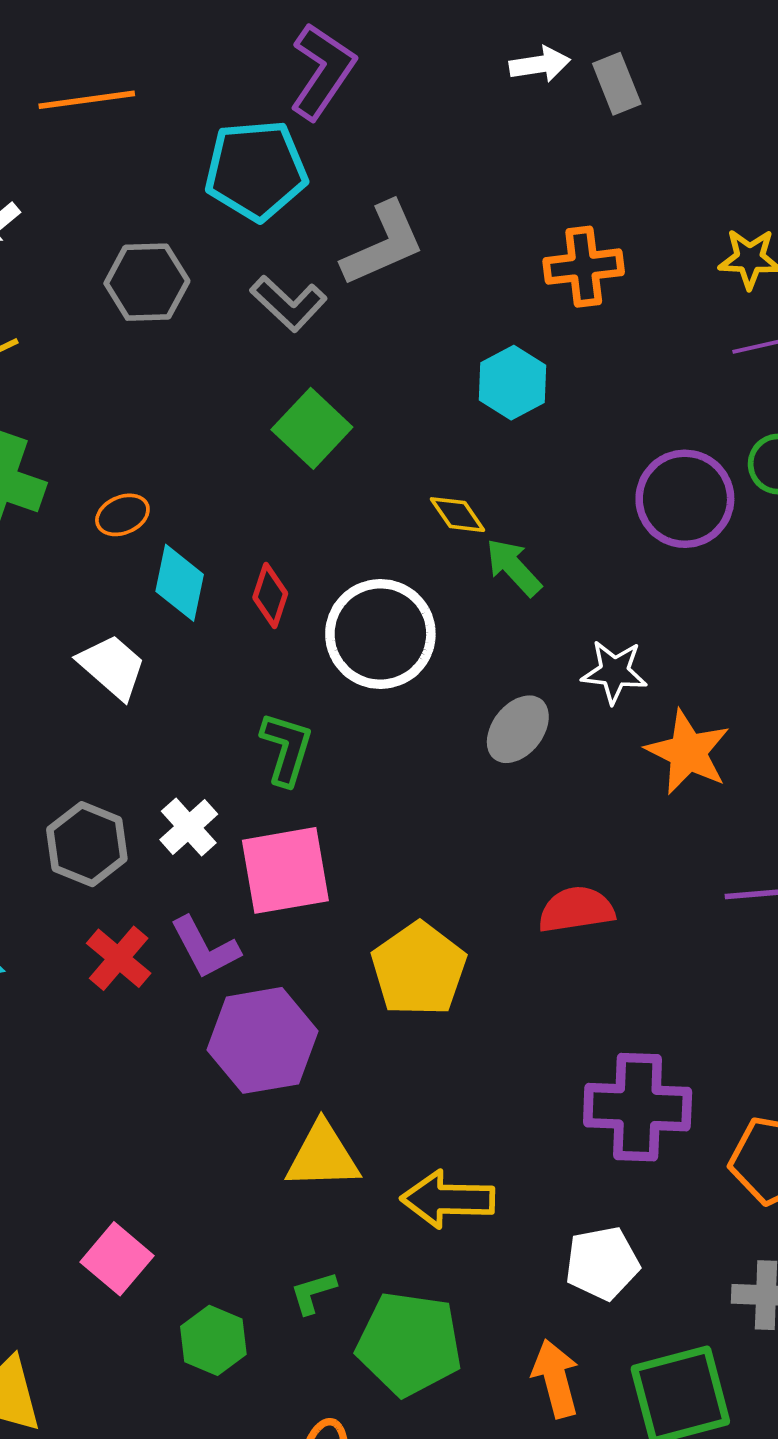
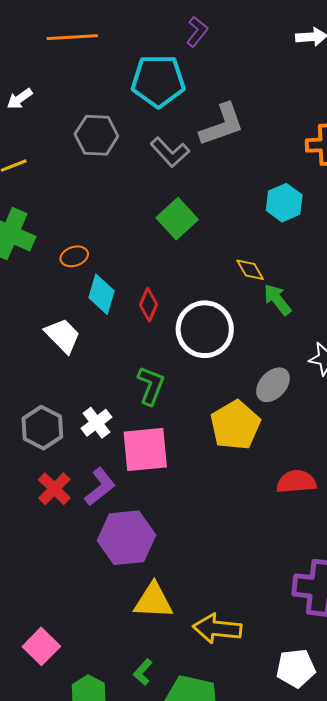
purple L-shape: (322, 71) -> (197, 32), size x0.6
purple L-shape: (205, 948) -> (100, 487), turned -105
yellow pentagon: (419, 969) -> (235, 425), moved
green L-shape: (313, 1293) -> (143, 672), turned -36

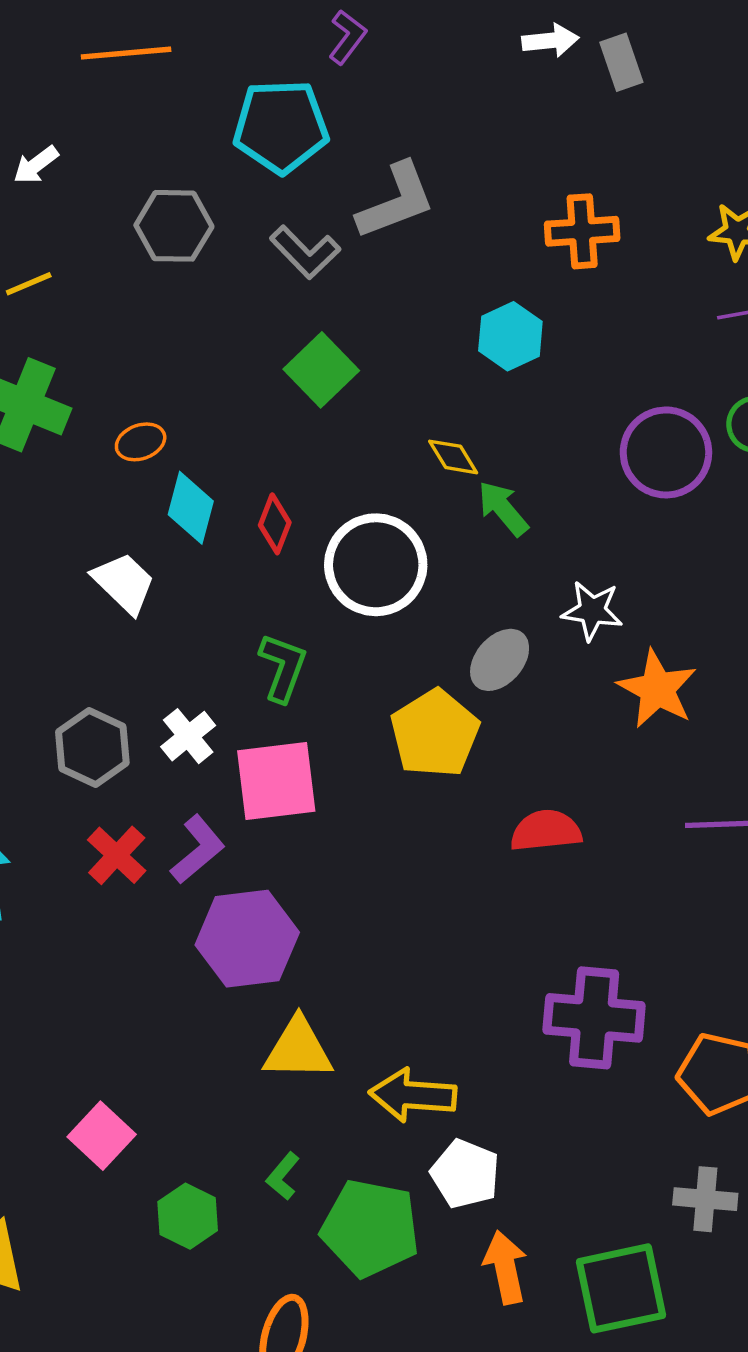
white pentagon: (296, 668) -> (465, 1174), moved, turned 30

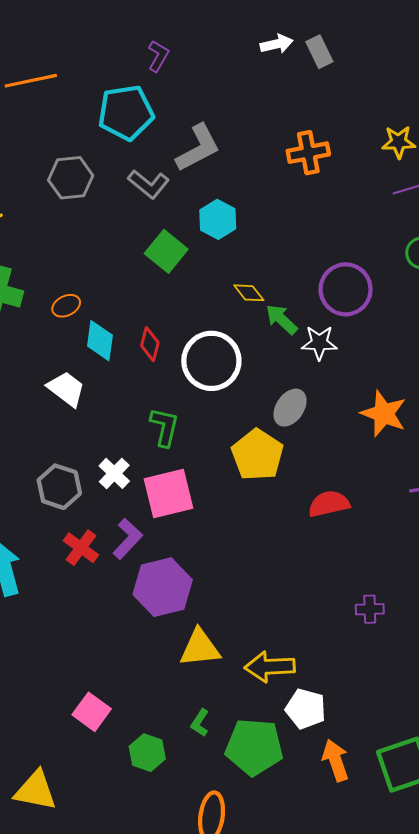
cyan hexagon: (510, 336) -> (218, 219), moved
purple circle: (666, 452) -> (346, 289), moved
white star: (592, 611) -> (319, 343), moved
purple cross: (594, 1018) -> (370, 609), size x0.5

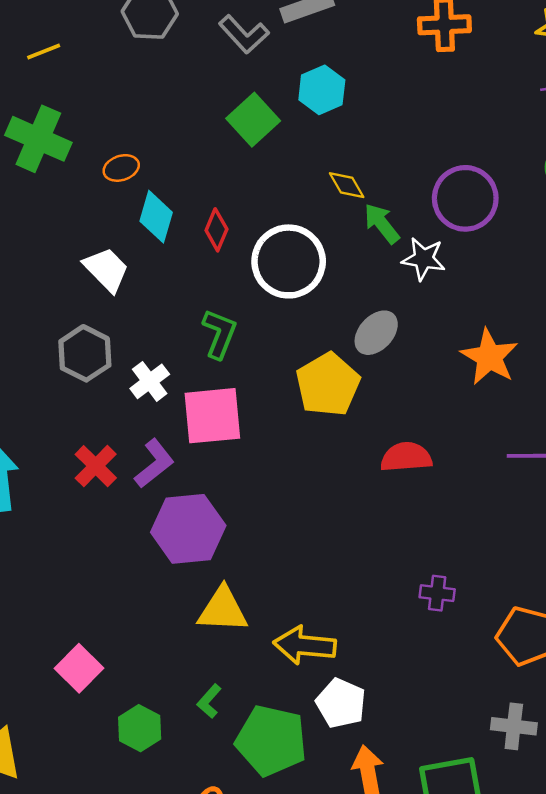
gray hexagon: (59, 487) -> (85, 353), moved

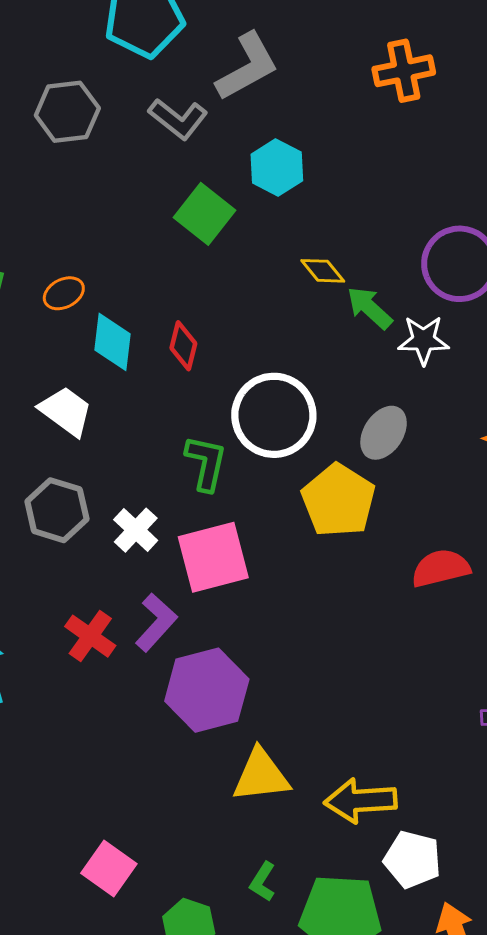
white circle: (289, 261) -> (274, 415), moved

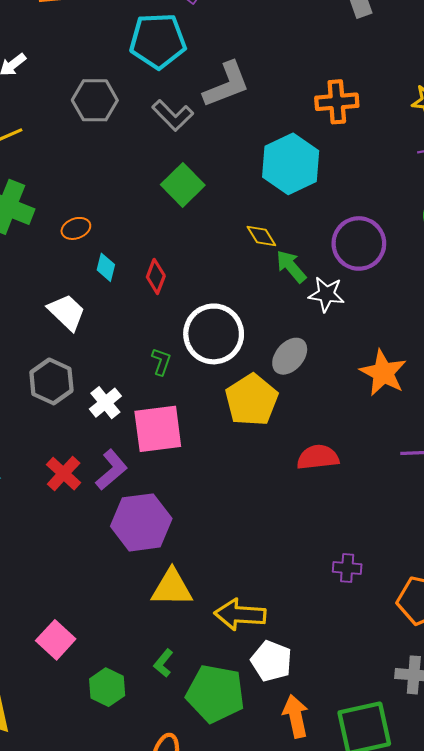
cyan hexagon: (277, 167) -> (291, 164), moved, size x1.5
cyan diamond: (112, 342) -> (106, 267), size x0.7
green L-shape: (206, 463) -> (161, 362), size x0.7

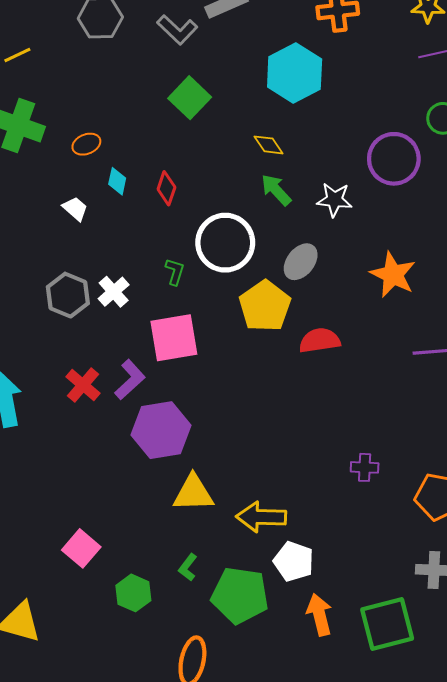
purple circle: (359, 243) -> (394, 159), moved
green arrow: (291, 266) -> (276, 190), moved
white trapezoid: (67, 312) -> (75, 209), moved, size x0.7
white cross: (105, 403) -> (114, 292), moved
red semicircle: (318, 457) -> (320, 340), moved

